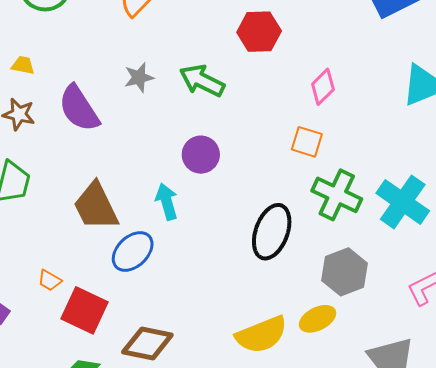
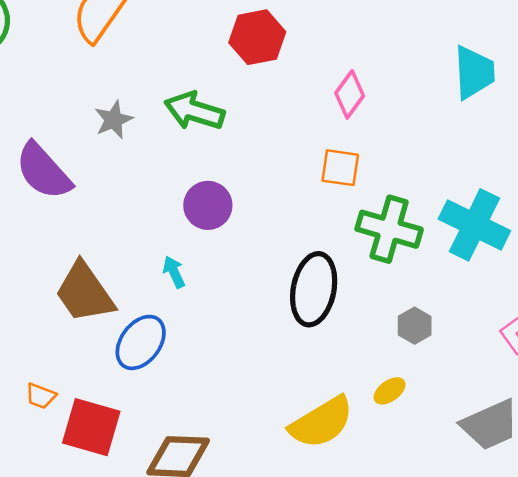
cyan arrow: (167, 202) -> (174, 272), size x0.7
gray hexagon: (345, 272) -> (415, 326), size x0.6
yellow ellipse: (318, 319) -> (390, 391), size x0.7

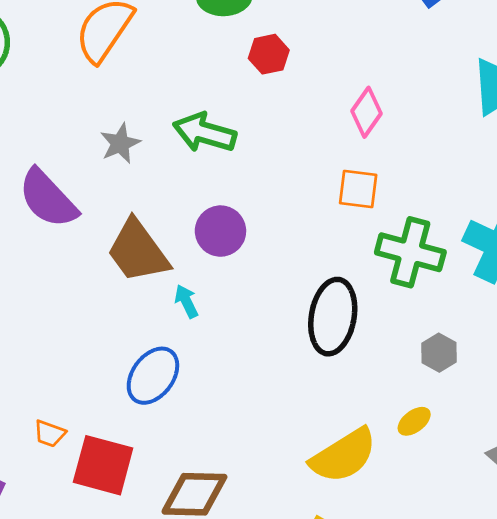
red hexagon: (257, 37) -> (269, 54), size x0.7
brown trapezoid: (85, 293) -> (138, 251), moved

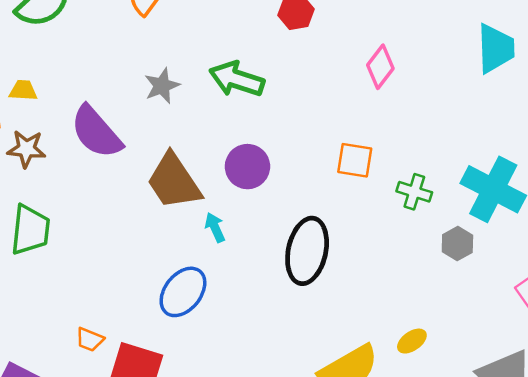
orange square: (358, 189) -> (355, 160), moved
green cross: (410, 252) -> (414, 192), size x0.6
black ellipse: (333, 317) -> (307, 251), moved
gray hexagon: (439, 353) -> (457, 244), moved

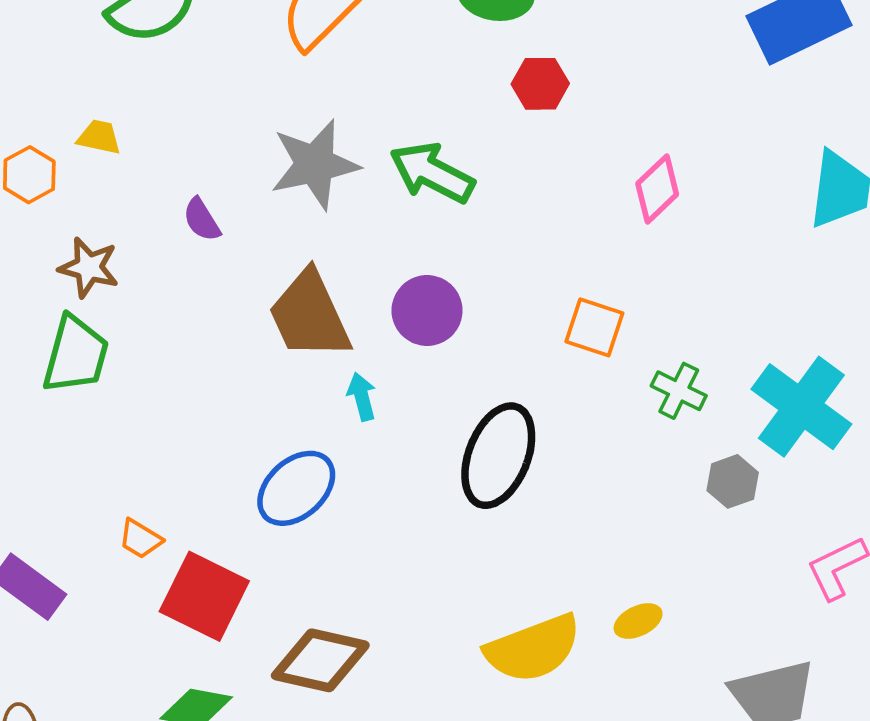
gray star: (162, 86) -> (315, 164), size x1.6
purple semicircle: (96, 132) -> (202, 220), size x0.5
brown star: (26, 149) -> (89, 267), moved

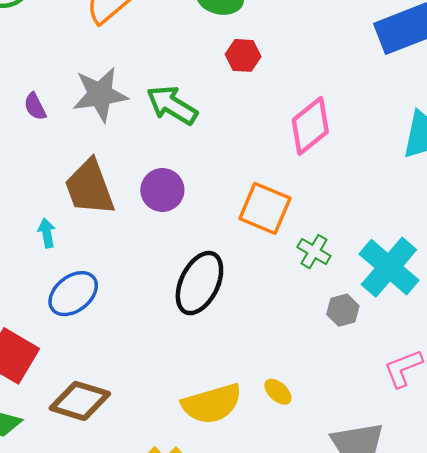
pink diamond: (657, 189) -> (310, 126), size x1.4
purple semicircle: (202, 220) -> (35, 107), moved
orange square: (594, 327) -> (265, 208), size x1.4
cyan arrow: (362, 397) -> (47, 233), moved
yellow ellipse: (638, 621) -> (278, 392), turned 64

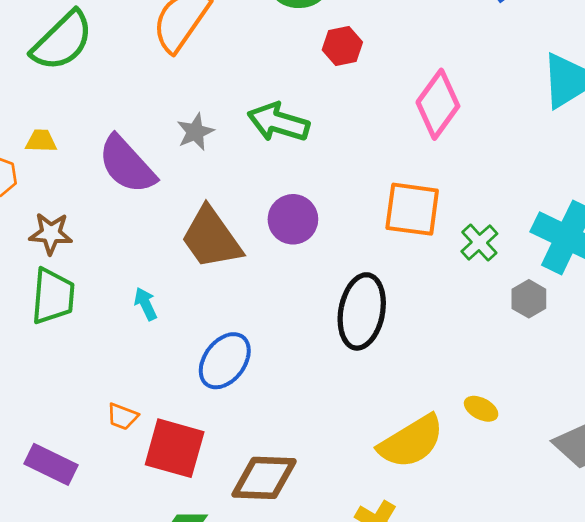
gray star: (100, 94) -> (195, 132), size x0.6
purple semicircle: (35, 107) -> (127, 165), size x2.0
cyan arrow: (47, 233) -> (146, 304), moved
green cross: (314, 252) -> (479, 242), turned 32

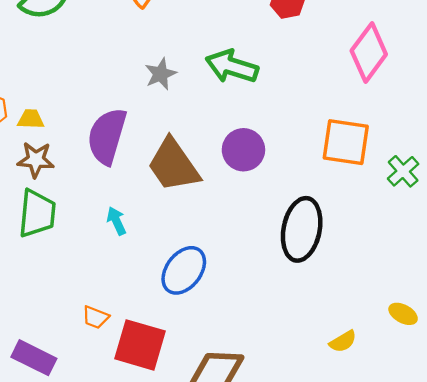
yellow trapezoid: (41, 141) -> (31, 119), moved
purple semicircle: (127, 165) -> (107, 136), moved, turned 58
yellow semicircle: (411, 442) -> (343, 341), size x0.5

